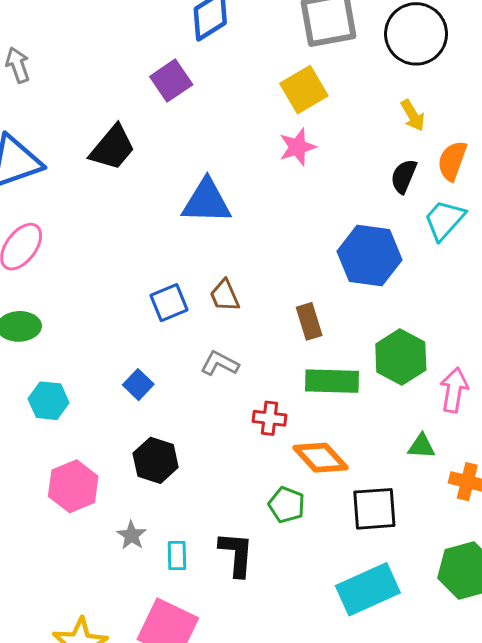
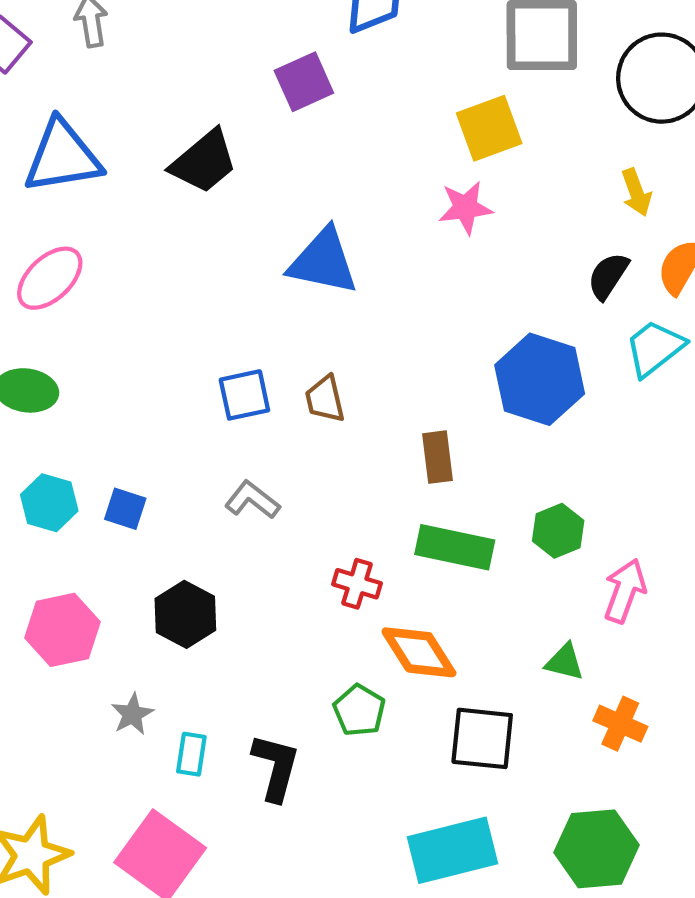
green hexagon: (401, 357) -> (558, 531), size x0.7
gray L-shape: (220, 363) -> (252, 500), moved
blue square: (138, 385) -> (125, 509), moved, turned -36

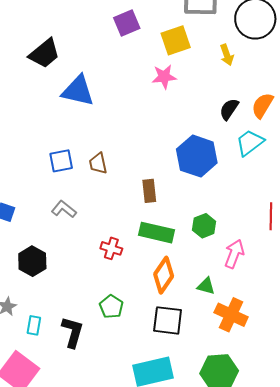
purple square: (304, 82) -> (127, 23), moved
yellow arrow: (636, 192) -> (227, 55), moved
blue triangle: (323, 262) -> (78, 91), moved
orange diamond: (419, 652) -> (164, 275), moved, turned 66
orange cross: (620, 724) -> (231, 315), size x1.4

